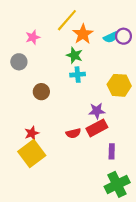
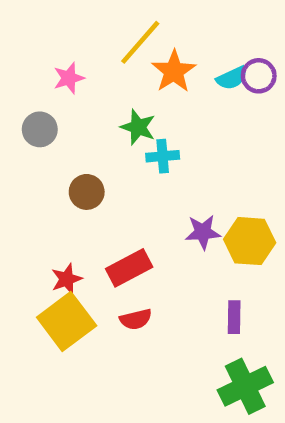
green star: (74, 55) -> (138, 127), moved
yellow hexagon: (119, 85) -> (250, 241), moved
red rectangle: (97, 128) -> (129, 268), moved
red semicircle: (73, 133) -> (136, 319), moved

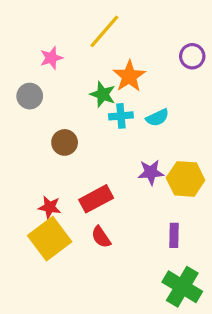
orange star: (174, 71) -> (129, 76), moved
cyan semicircle: (232, 78) -> (157, 118), moved
red star: (67, 279) -> (50, 207), turned 30
red semicircle: (136, 319) -> (101, 237), turned 70
green cross: (245, 386) -> (182, 287), turned -33

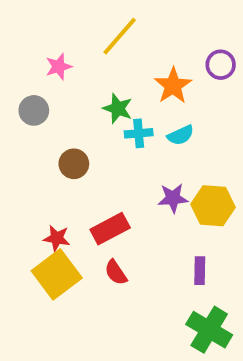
orange star: (129, 76) -> (173, 86), moved

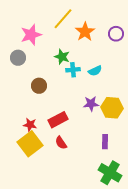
pink star: (59, 67) -> (31, 35), size x1.5
orange star: (173, 86) -> (85, 32), moved

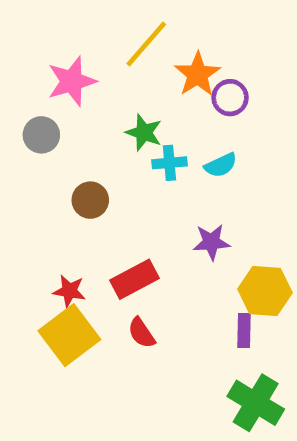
purple circle: (116, 34) -> (230, 98), moved
yellow hexagon: (112, 108) -> (265, 291), moved

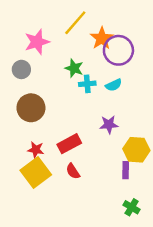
purple circle: (230, 98) -> (118, 50), size x1.6
brown circle: (90, 200) -> (31, 108), moved, size x1.5
green cross: (256, 403) -> (132, 207), size x0.6

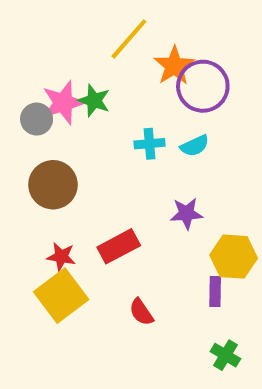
pink star: (37, 42) -> (63, 103), moved
green star: (74, 68) -> (94, 101), moved
red semicircle: (73, 171) -> (141, 312), moved

